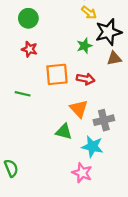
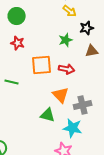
black star: (108, 32) -> (87, 28), size x0.6

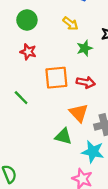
yellow arrow: (70, 11) -> (70, 24), moved
green line: (12, 82) -> (21, 98), turned 32

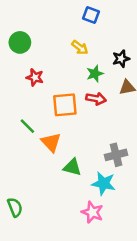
green circle: (27, 20) -> (20, 42), moved
red arrow: (86, 82) -> (96, 99), moved
orange triangle: (79, 113) -> (51, 142), moved

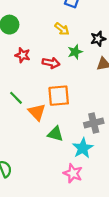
red arrow: (96, 99) -> (51, 63), moved
orange square: (65, 105) -> (59, 96), moved
cyan star: (104, 184) -> (83, 148), turned 30

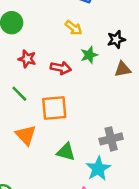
orange square: (59, 96) -> (54, 108), moved
green line: (16, 98) -> (19, 94), moved
orange triangle: (37, 112) -> (26, 135), moved

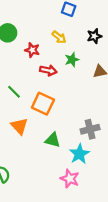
black star: (116, 39) -> (94, 36), moved
red star: (27, 59) -> (32, 50), moved
orange square: (54, 108) -> (43, 104), turned 30

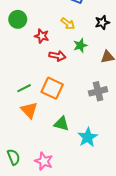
green line: (14, 92) -> (24, 88), moved, turned -72
gray cross: (90, 129) -> (98, 91), moved
pink star: (70, 179) -> (44, 161), moved

